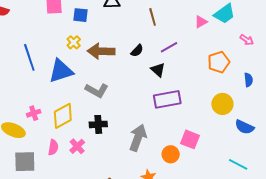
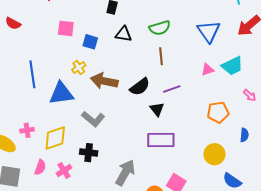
black semicircle: (137, 51) -> (140, 87), size x1.5

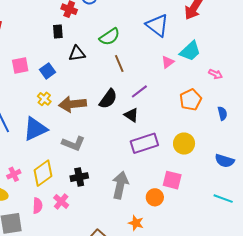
blue square: (90, 42) -> (47, 71), turned -35
yellow circle: (214, 154) -> (184, 144), moved

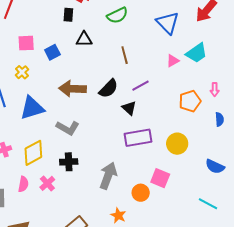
green semicircle: (110, 37) -> (117, 15), moved
pink arrow: (216, 74) -> (215, 89), moved, turned 56
yellow cross: (44, 99) -> (22, 72), moved

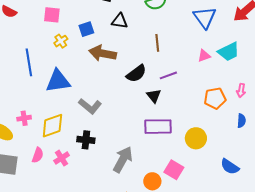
pink square: (26, 43) -> (52, 15), moved
yellow cross: (22, 72) -> (61, 41), moved
brown arrow: (73, 89) -> (103, 53), moved

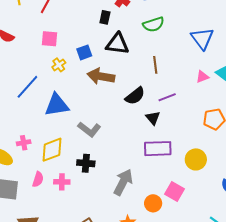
black triangle: (120, 21) -> (117, 44), size x1.4
blue line: (29, 62) -> (27, 87), turned 52
pink cross: (62, 158) -> (62, 182), turned 35

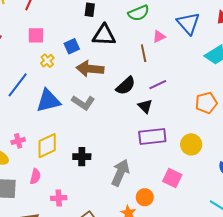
pink triangle: (202, 77) -> (159, 37), moved
gray L-shape: (89, 129) -> (83, 103), moved
pink cross: (62, 182) -> (59, 198), moved
orange circle: (153, 203) -> (145, 197), moved

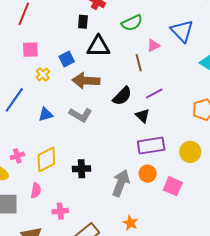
blue triangle: (48, 101) -> (46, 114), size x0.6
orange circle: (145, 197) -> (148, 174), moved

